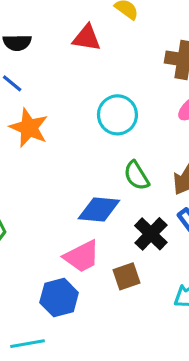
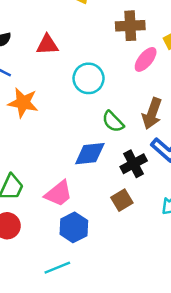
red triangle: (87, 38) -> (47, 45), moved
black cross: (151, 234) -> (134, 164), turned 30
pink trapezoid: (82, 256) -> (59, 194), moved

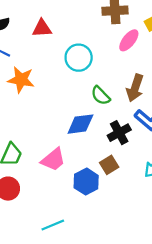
blue hexagon: (74, 227) -> (86, 182), moved

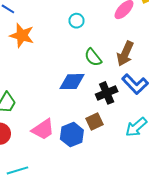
cyan circle: (79, 58) -> (76, 21), size x0.6
pink trapezoid: (53, 160) -> (43, 129), moved
cyan line: (53, 225) -> (17, 170), moved

